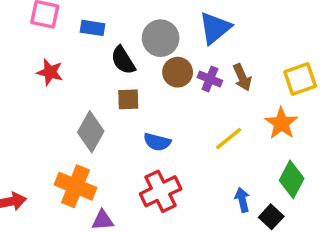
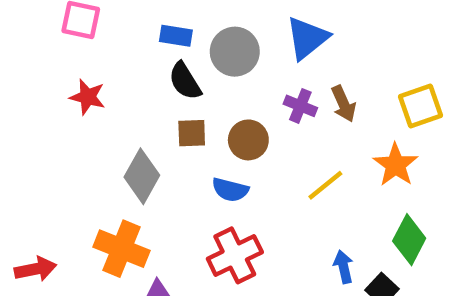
blue rectangle: (92, 28) -> (176, 36), moved
brown circle: (178, 72) -> (248, 140), moved

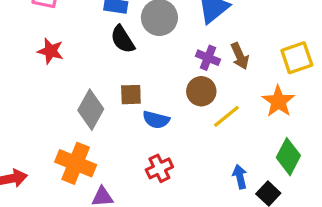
brown square: (192, 133) -> (131, 95), moved
brown circle: (248, 140) -> (201, 91), moved
red cross: (235, 255) -> (159, 168), size x0.7

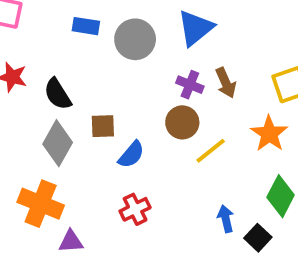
black semicircle: (123, 39) -> (58, 94), moved
blue semicircle: (156, 120) -> (131, 155), turned -64

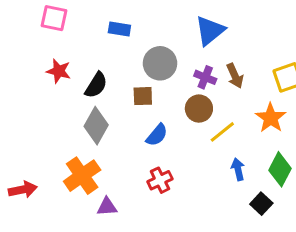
gray circle: (135, 39) -> (160, 63), moved
black semicircle: (58, 94) -> (96, 85), turned -116
brown square: (103, 126) -> (143, 96), moved
orange cross: (41, 204) -> (82, 176), turned 33
blue arrow: (226, 219) -> (238, 169), moved

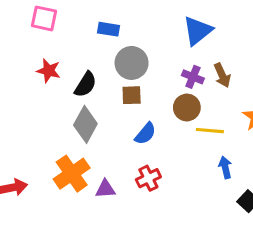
gray circle: (160, 63) -> (132, 63), moved
yellow line: (222, 132) -> (210, 131), turned 44
purple triangle: (107, 207) -> (105, 189), moved

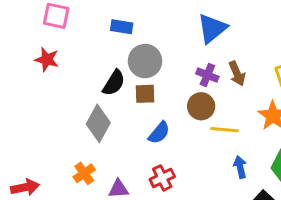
red star: (49, 71) -> (47, 59), moved
black semicircle: (85, 84) -> (114, 83), moved
orange cross: (72, 174) -> (84, 173), size x0.6

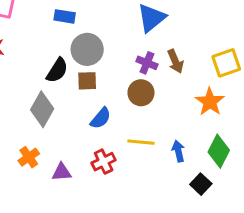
yellow line: (225, 130) -> (141, 142), moved

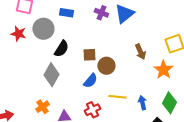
gray circle: (87, 49) -> (43, 29), moved
brown arrow: (175, 61) -> (140, 52), moved
purple cross: (147, 63) -> (101, 13), moved
brown square: (87, 81) -> (89, 55), moved
brown circle: (141, 93) -> (106, 66), moved

